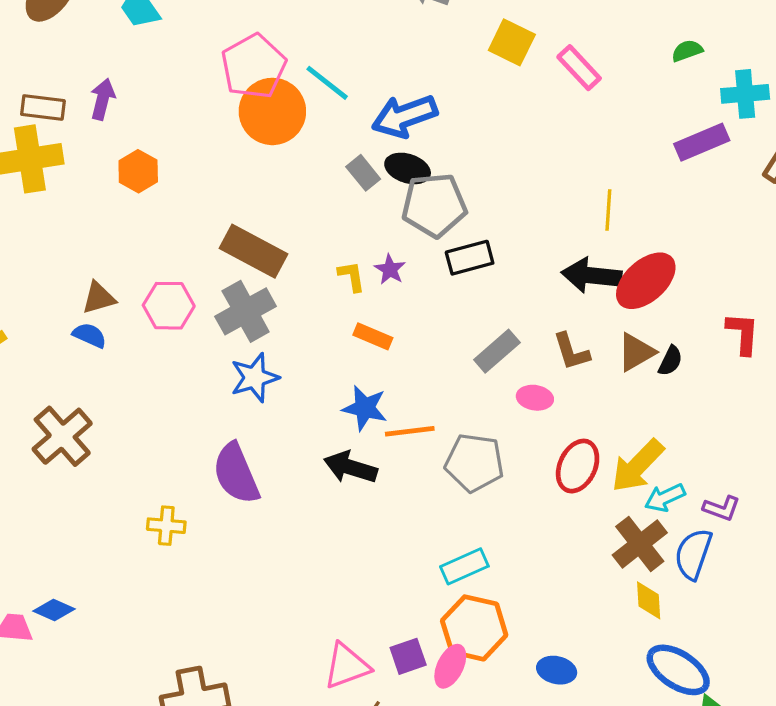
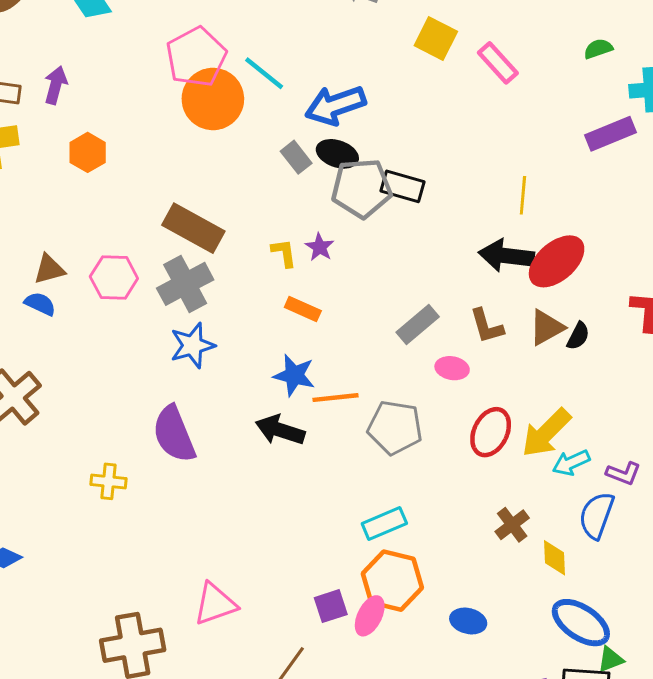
black rectangle: (470, 258) -> (402, 186), moved, turned 30
brown cross: (640, 544) -> (512, 525), moved, size x0.7
pink triangle: (347, 666) -> (215, 604), moved

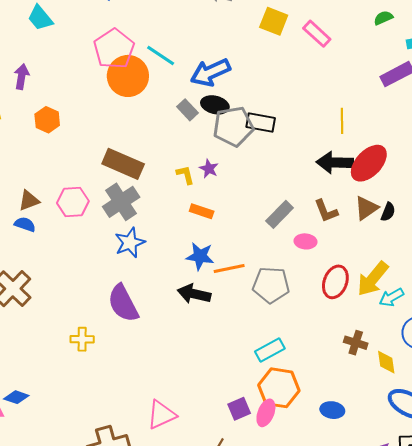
brown cross: (512, 525) -> (356, 343), turned -30

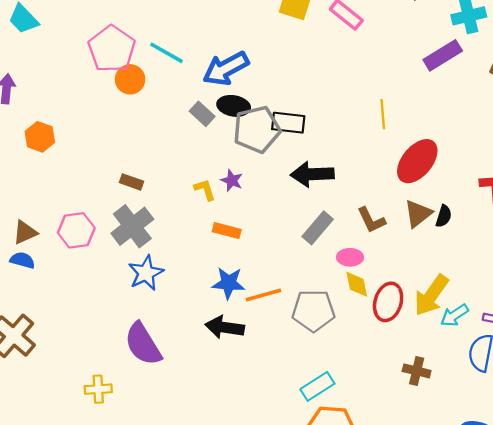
orange circle: (128, 76) -> (130, 79), size x0.6
black arrow: (335, 162) -> (312, 174), moved
brown rectangle: (123, 164) -> (132, 182), size x0.5
yellow diamond: (386, 362) -> (357, 284), moved

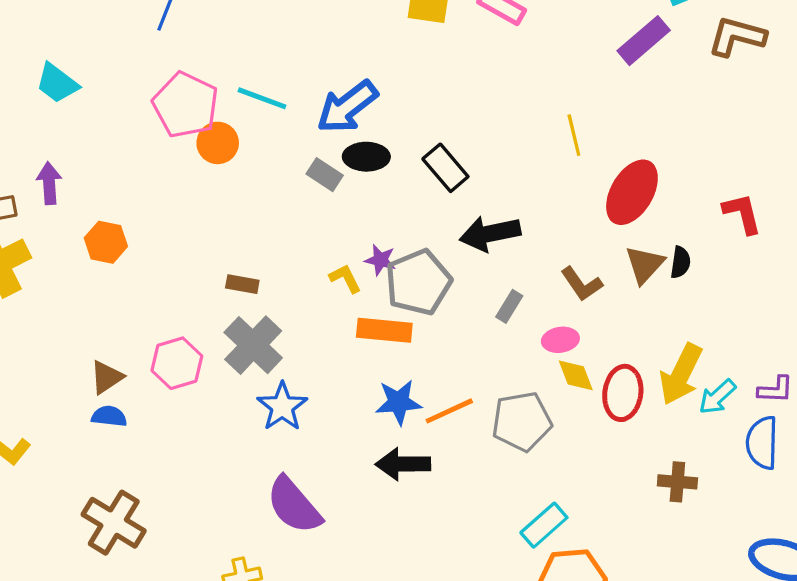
black rectangle: (288, 123) -> (445, 168), turned 52
gray pentagon: (257, 129) -> (418, 282), moved
gray rectangle: (318, 228) -> (509, 306), size x0.7
orange rectangle: (227, 231) -> (384, 330), size x1.4

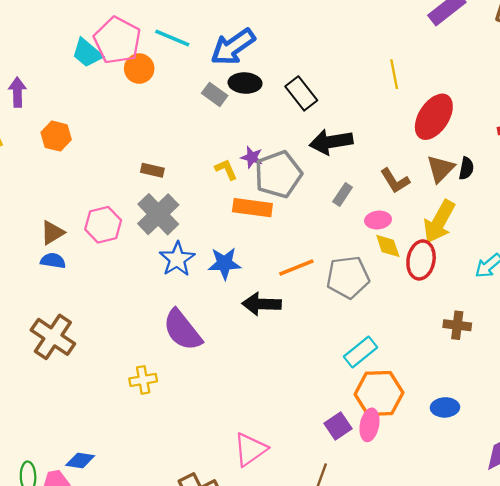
cyan trapezoid: (57, 83) -> (87, 53), moved
yellow arrow: (681, 374) -> (439, 222), moved
blue star: (399, 402) -> (224, 263), moved

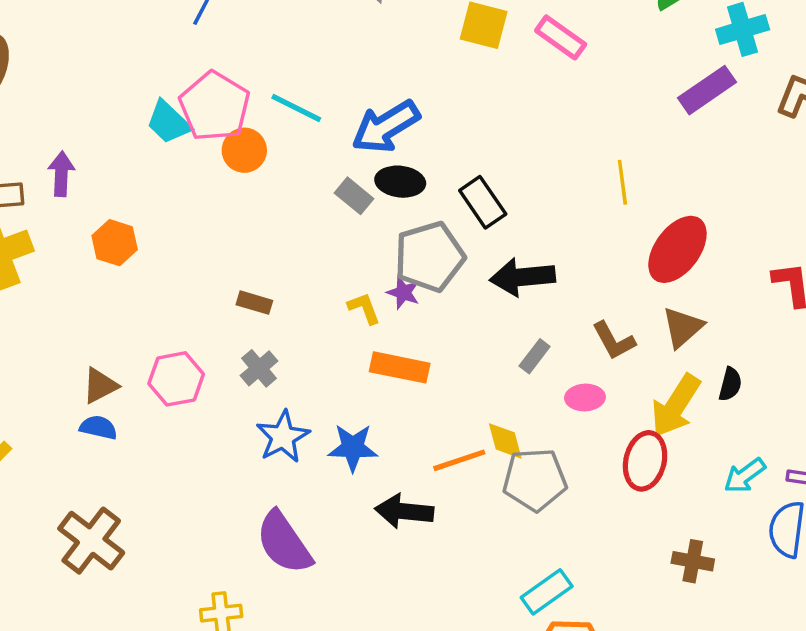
black semicircle: (466, 168) -> (730, 384), moved
gray pentagon: (278, 174) -> (430, 257), moved
gray cross: (158, 214) -> (259, 368), size x0.6
yellow diamond: (388, 246) -> (505, 441), moved

